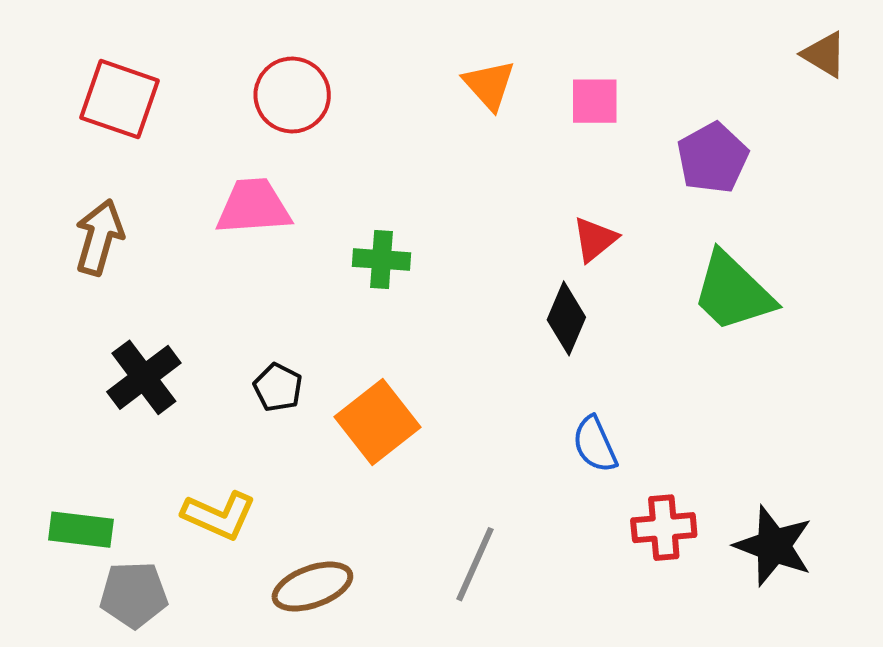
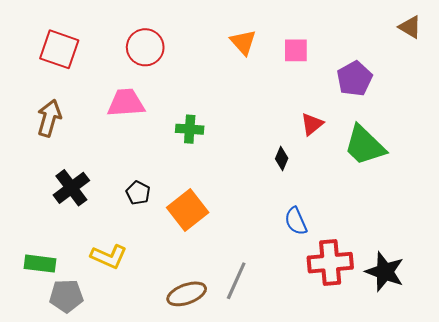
red triangle: (595, 239) -> (312, 124), moved
black diamond: (566, 318) -> (282, 158), size x0.7
red cross: (664, 528) -> (330, 263), size x1.4
brown ellipse: (312, 587) -> (187, 294), moved

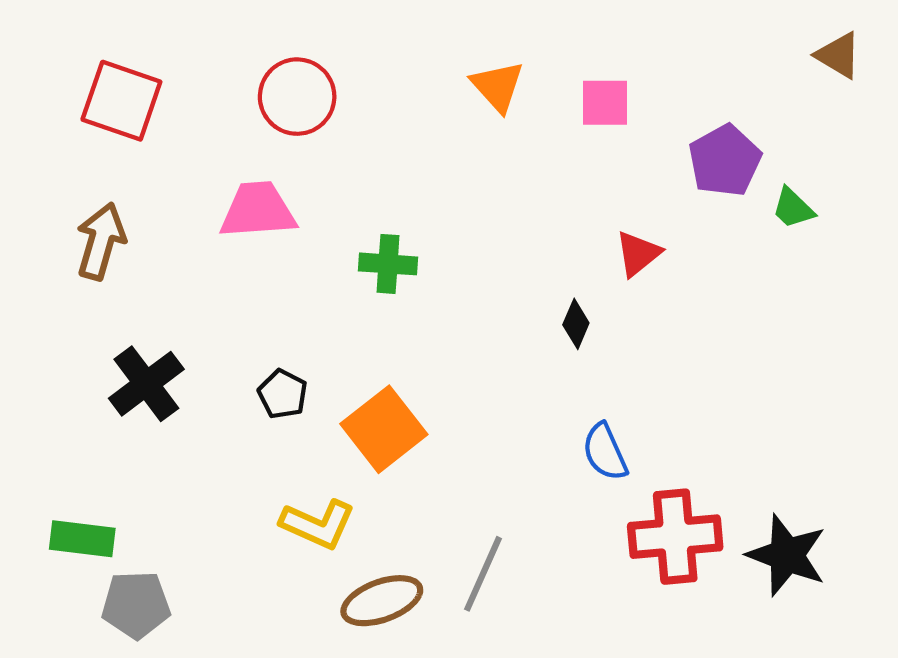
green trapezoid: (365, 145) -> (793, 208), moved, size x0.5
yellow L-shape: (109, 257) -> (318, 524), moved

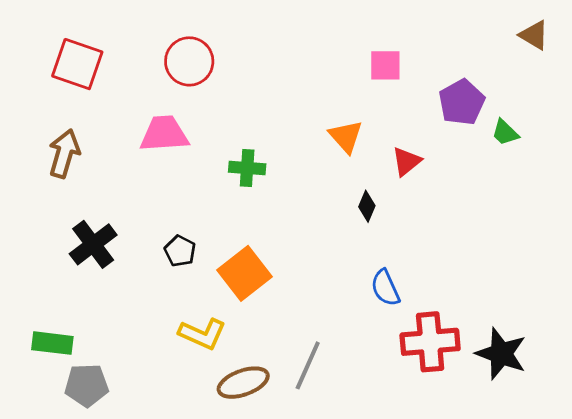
orange triangle: (497, 86) -> (346, 136), moved

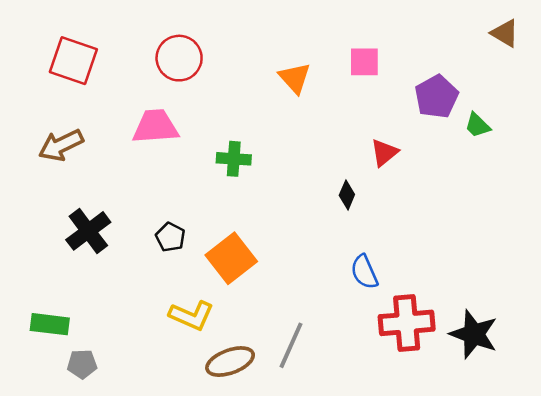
orange triangle: (346, 136) -> (295, 78), moved
brown arrow: (64, 154) -> (61, 145), turned -132
gray pentagon: (87, 385) -> (82, 364), size x0.7

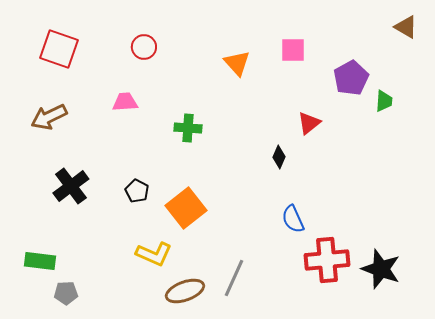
red circle: (179, 58) -> (144, 47), size x0.7
green trapezoid: (478, 125) -> (384, 101), turned -130
pink trapezoid: (155, 126) -> (125, 102), size x0.7

